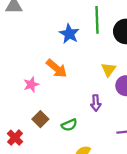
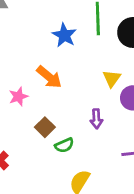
brown square: (40, 119) -> (45, 127), moved

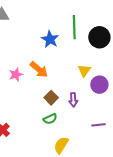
pink star: (18, 97) -> (16, 75), moved
brown square: (45, 127) -> (51, 98), moved

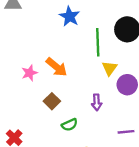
green line: (74, 27) -> (98, 42), moved
blue star: (50, 39) -> (70, 16), moved
brown square: (51, 98) -> (52, 101), moved

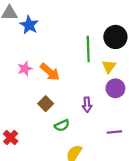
blue star: (70, 16) -> (29, 25), moved
yellow triangle: (110, 68) -> (109, 66), moved
pink star: (29, 73) -> (25, 69), moved

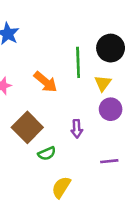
orange arrow: (50, 72) -> (45, 82), moved
brown square: (46, 104) -> (27, 127), size x1.6

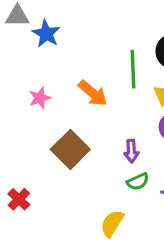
green semicircle: (47, 153) -> (138, 182), moved

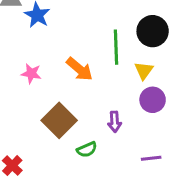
pink star: (40, 98) -> (31, 74), turned 30
green semicircle: (138, 182) -> (87, 149), moved

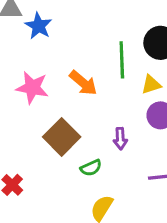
yellow triangle: (144, 71) -> (151, 85), turned 36
pink star: (31, 74) -> (32, 88), size x1.5

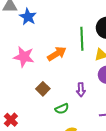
orange arrow: (83, 83) -> (57, 54), turned -72
brown square: (62, 137) -> (43, 89), size x0.6

